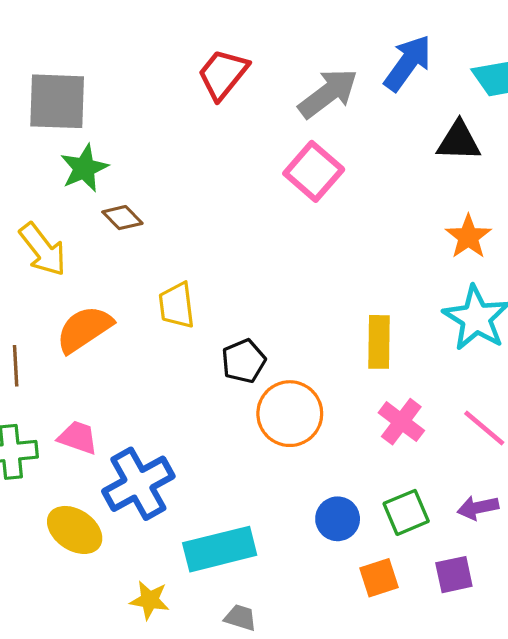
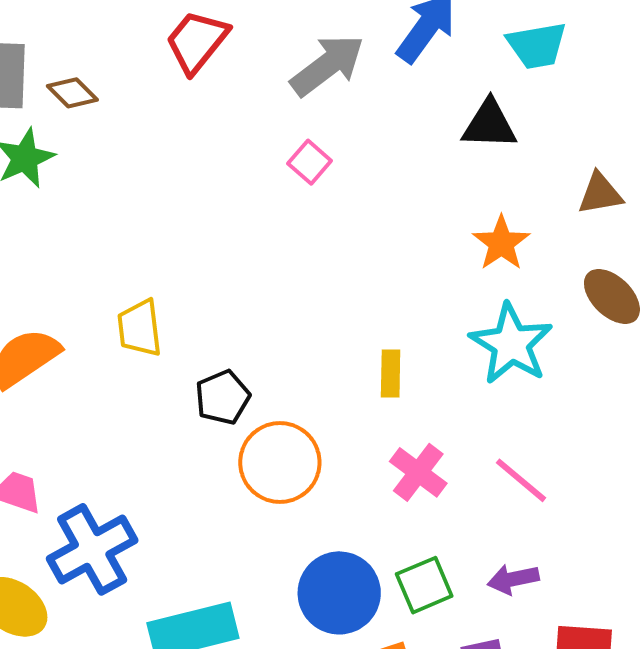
pink square: (314, 171) -> (310, 162), size x0.6
brown diamond: (122, 218) -> (72, 93), moved
yellow rectangle: (379, 342) -> (391, 374), size x0.7
blue circle: (338, 519) -> (339, 593), size x1.5

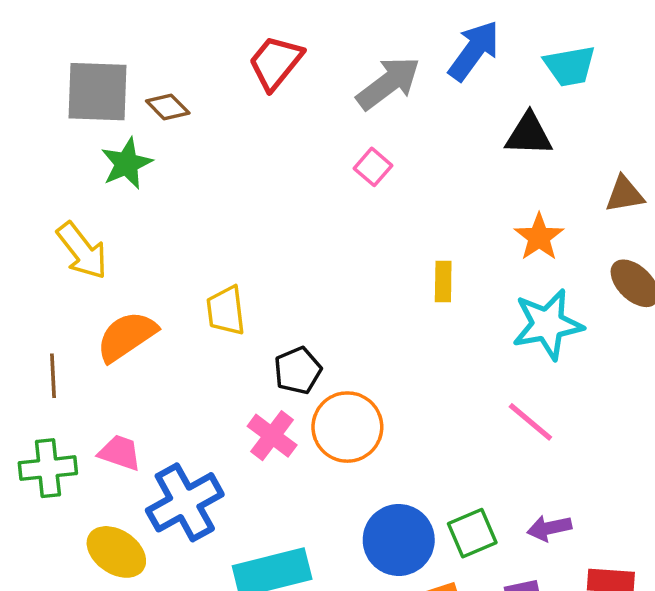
cyan star: (511, 344) -> (548, 324), turned 30
yellow rectangle: (391, 374) -> (443, 282), moved
pink cross: (418, 472) -> (272, 436), moved
pink line: (521, 480) -> (530, 422), moved

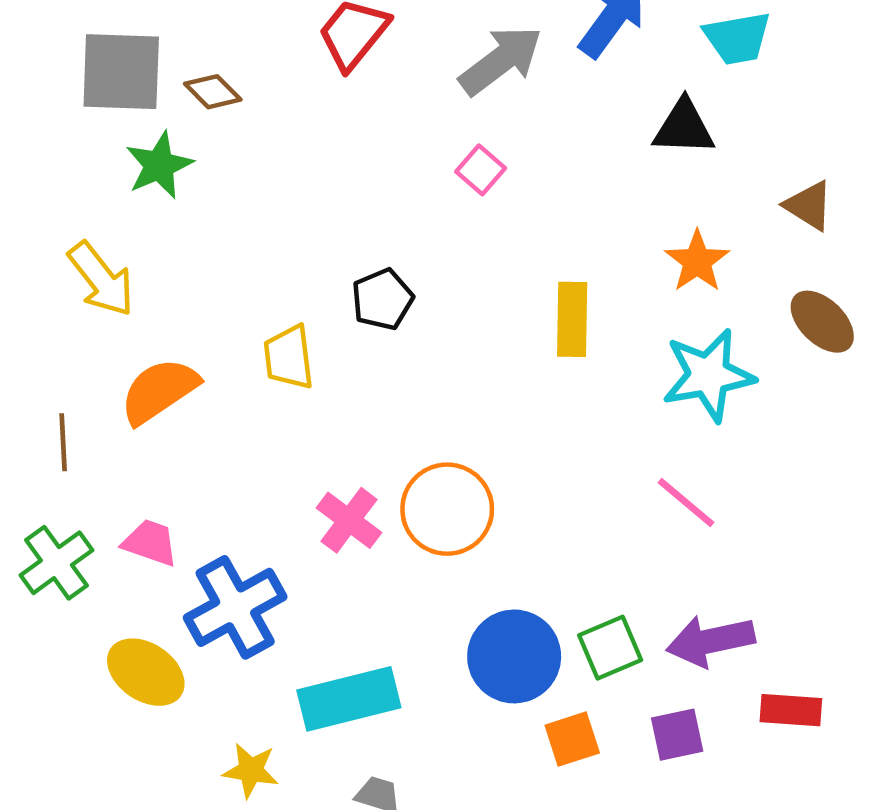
brown triangle: (625, 194) -> (809, 206), turned 42
yellow rectangle: (443, 282) -> (572, 319), size x1.4
black pentagon: (298, 371) -> (382, 299), moved
green cross: (48, 468) -> (56, 563), turned -30
purple arrow: (549, 528) -> (711, 641), size x1.5

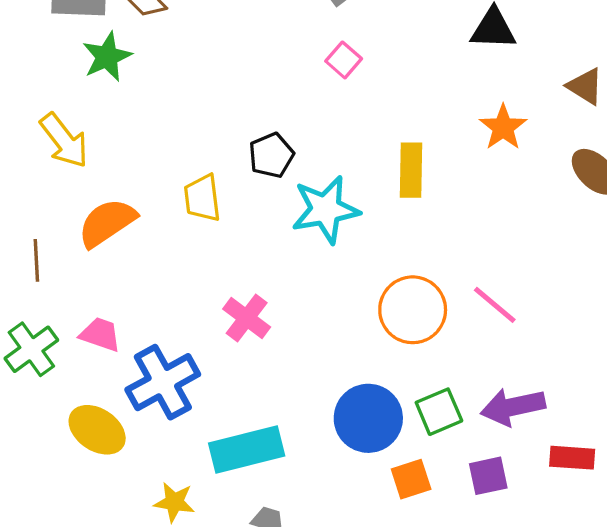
cyan star: (708, 375) -> (326, 210), moved
orange circle: (447, 509) -> (413, 310), moved

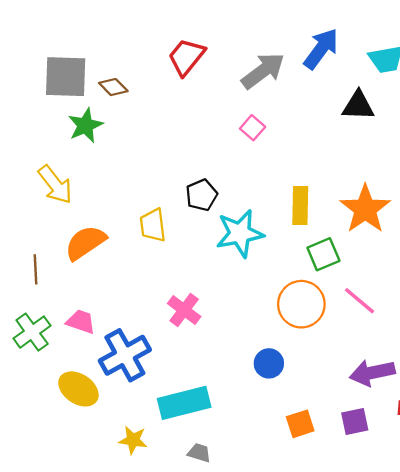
orange star: (503, 127) -> (365, 209), moved, size x1.5
green square: (439, 412) -> (323, 254), moved
blue circle: (368, 418) -> (269, 363), moved, size x0.6

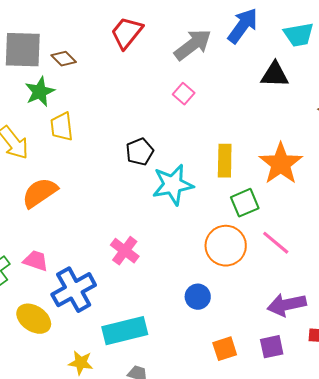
yellow trapezoid: (153, 225) -> (62, 127), moved

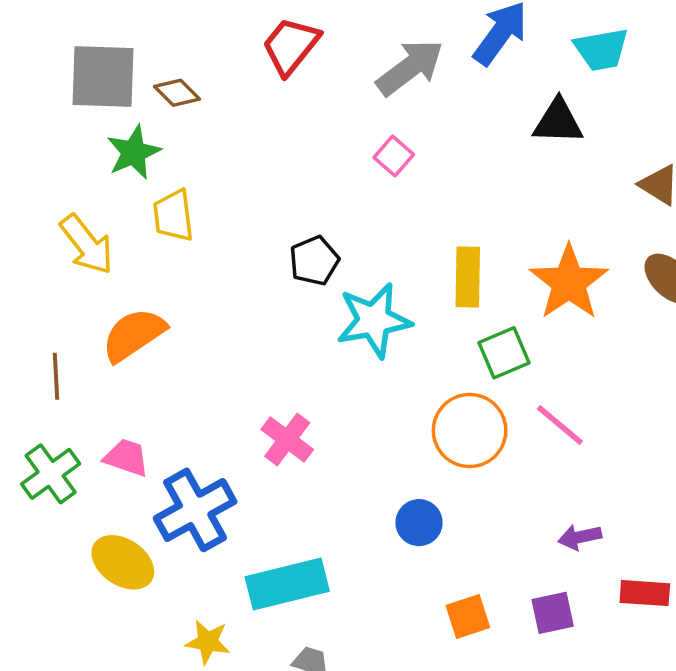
purple arrow: (287, 305) -> (580, 537), size x0.6

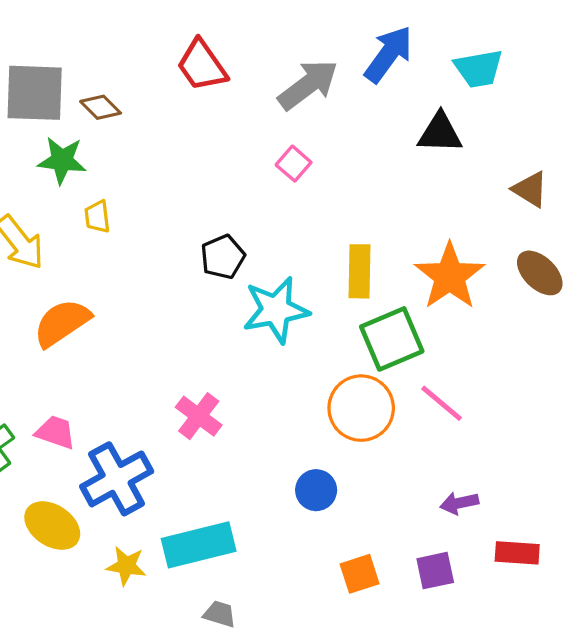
red trapezoid: (291, 46) -> (202, 65), turned -74
green star: (134, 152) -> (62, 160), turned 30
yellow trapezoid: (173, 216) -> (97, 217), size x0.7
green square: (504, 353) -> (392, 339), size x1.4
yellow star: (208, 642) -> (126, 566), moved

